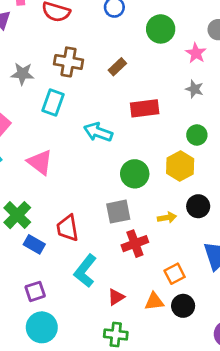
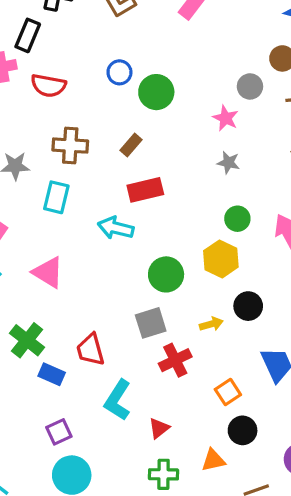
green circle: (161, 29) -> (156, 92), moved
red rectangle: (145, 108) -> (145, 190), moved
orange triangle: (154, 301) -> (213, 460), moved

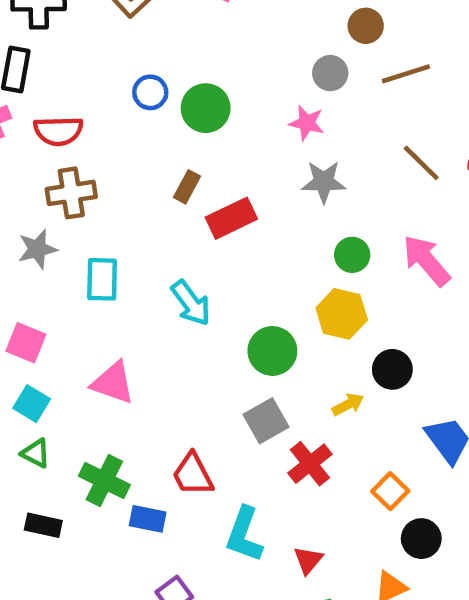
brown cross: (70, 146) -> (71, 193), moved
gray star: (228, 163) -> (324, 182), size x1.4
red rectangle: (145, 190) -> (231, 218), moved
cyan arrow: (116, 228) -> (191, 303), turned -128

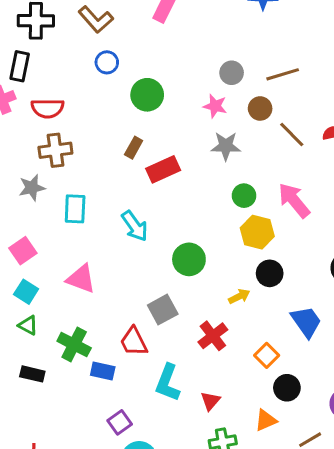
brown circle: (366, 26) -> (260, 108), moved
blue circle: (150, 92) -> (107, 62), moved
yellow hexagon: (342, 314) -> (257, 232), moved
pink square: (26, 343) -> (23, 251), turned 32
gray square: (266, 421) -> (163, 310), moved

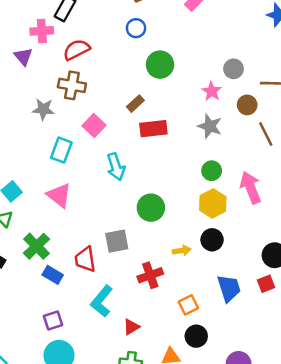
red semicircle: (48, 108) -> (77, 50), turned 136
cyan rectangle: (75, 209) -> (61, 150), moved
pink square: (23, 251) -> (94, 125), moved, turned -30

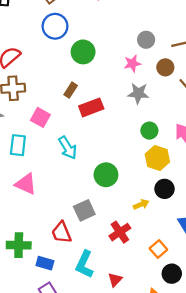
blue circle: (136, 28) -> (55, 26), size x1.5
pink star: (212, 91) -> (132, 63), turned -30
green cross: (37, 246) -> (19, 245), moved, turned -30
blue rectangle: (53, 275) -> (45, 263), moved

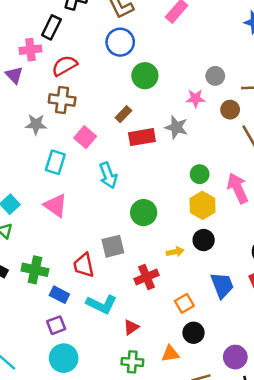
gray star: (138, 93) -> (176, 127), moved
cyan L-shape: (84, 264) -> (102, 304), turned -100

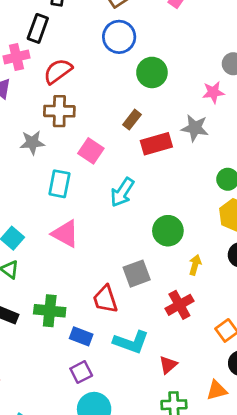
cyan arrow: (108, 175) -> (122, 192), turned 60
yellow arrow: (175, 252) -> (195, 265), moved, turned -56

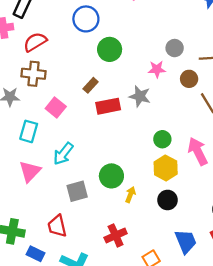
cyan arrow: (122, 192) -> (63, 154), moved
pink triangle: (65, 234) -> (30, 171), turned 40
yellow arrow: (195, 265) -> (130, 195), moved
gray square: (137, 274) -> (77, 191), moved

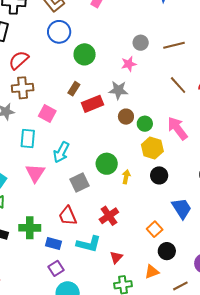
brown circle: (189, 79) -> (126, 117), moved
red cross: (116, 235) -> (109, 216), moved

